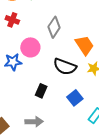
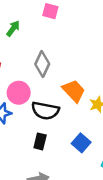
orange trapezoid: (85, 45) -> (74, 91), moved
black semicircle: (65, 67) -> (45, 111), moved

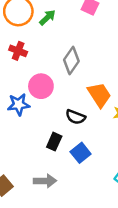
black semicircle: (45, 111) -> (76, 117), moved, size x0.7
blue square: (81, 143) -> (81, 153), moved

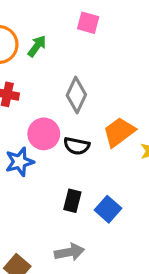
orange trapezoid: (99, 95) -> (119, 132), turned -84
black semicircle: (76, 117) -> (77, 146), moved

